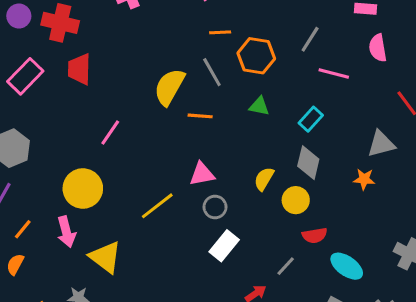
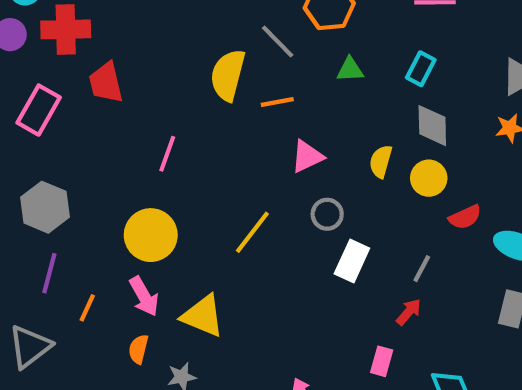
pink triangle: (202, 174) -> (307, 156), moved
orange semicircle: (15, 264) -> (138, 349), moved
gray line: (286, 266) -> (422, 269), moved

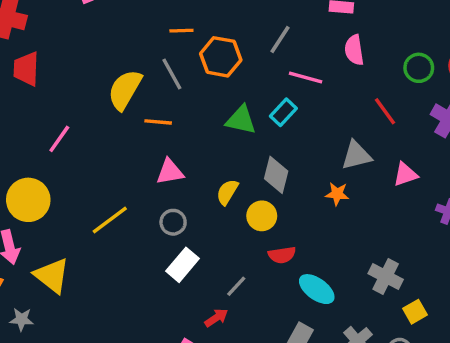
cyan rectangle: (421, 69) -> (283, 112), moved
green triangle: (350, 70) -> (241, 120), moved, size x1.4

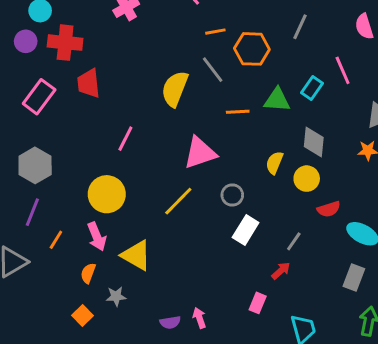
pink line: (306, 78) -> (343, 70), moved, turned 60
orange line: (158, 122) -> (238, 112), moved
pink triangle: (170, 172) -> (200, 153), moved, size x1.4

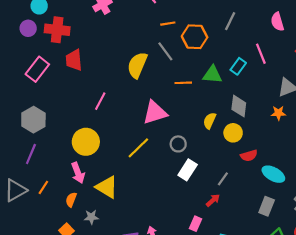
orange line: (56, 240) -> (43, 187), moved

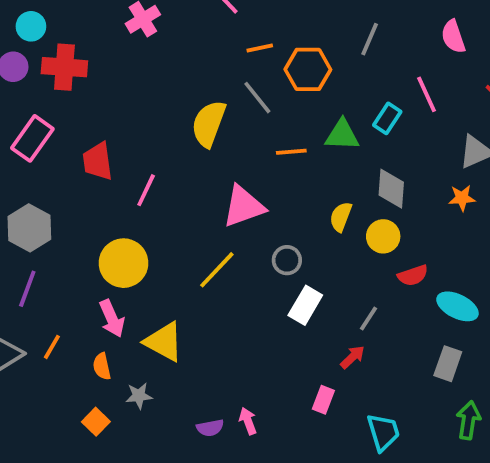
red trapezoid: (74, 60) -> (98, 161), moved
orange semicircle: (71, 200) -> (102, 366), turned -32

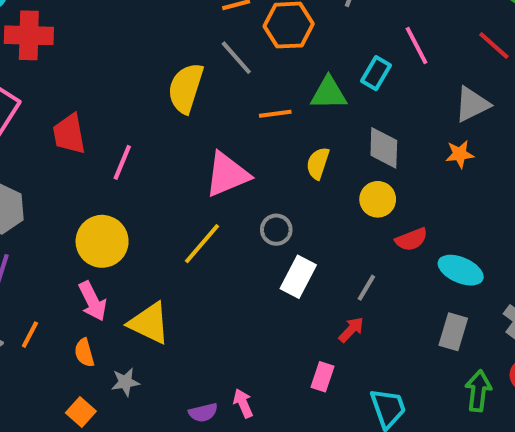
yellow semicircle: (341, 217) -> (318, 163), moved

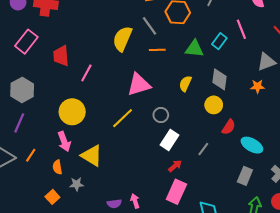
orange line: (275, 114) -> (157, 50), moved
red semicircle: (411, 239) -> (229, 127), turned -42
red arrow: (351, 330) -> (175, 166), moved
pink rectangle: (322, 377) -> (176, 192), size x1.6

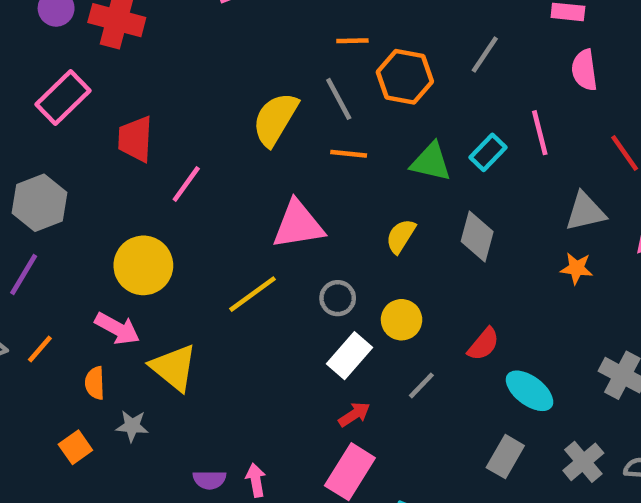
orange star: (257, 86) -> (577, 268), moved
yellow circle: (214, 105) -> (402, 320), moved
pink arrow: (64, 142) -> (117, 329), turned -48

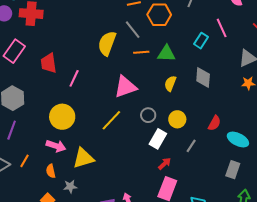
green triangle: (431, 162) -> (166, 54), moved
yellow triangle: (174, 368) -> (83, 158), turned -45

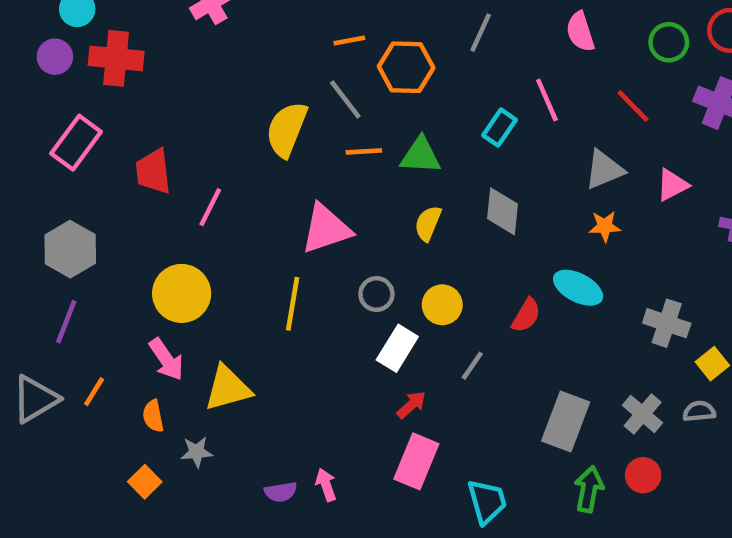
yellow line: (111, 120) -> (293, 304), turned -35
cyan ellipse: (238, 140) -> (578, 288), moved
pink arrow: (56, 146) -> (166, 359), turned 36
gray rectangle: (233, 170) -> (566, 421), size x1.4

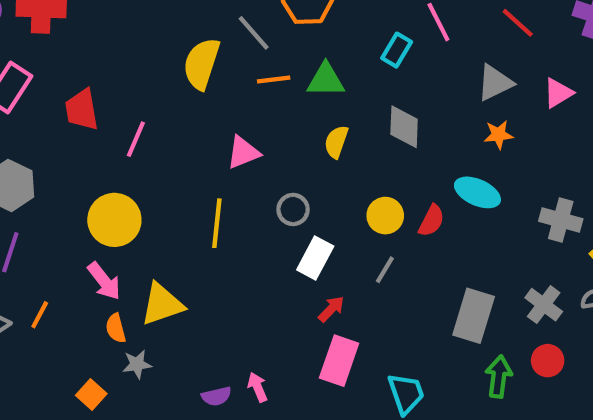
pink triangle: (326, 229) -> (243, 153), size x0.7
yellow circle: (442, 305) -> (385, 216), moved
orange semicircle: (153, 416) -> (116, 328), moved

